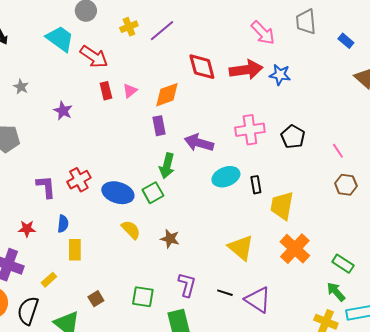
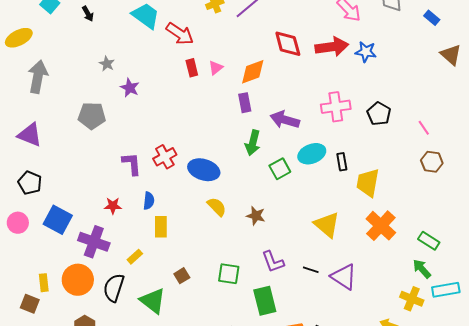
purple star: (63, 111) -> (130, 88), moved
green square: (153, 193) -> (280, 169), moved
purple L-shape: (187, 285) -> (273, 262), turned 145

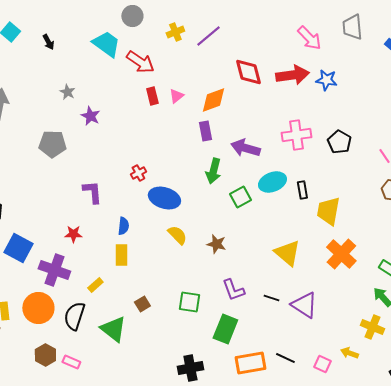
red cross: (165, 157) -> (138, 173), moved, size x0.7
blue semicircle: (149, 201) -> (123, 226), moved
green rectangle: (265, 301) -> (225, 329), turned 36

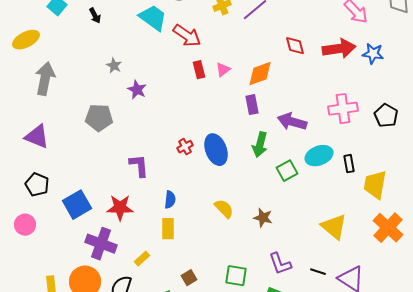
red diamond: (248, 72) -> (295, 46), size x0.7
blue ellipse: (164, 198) -> (216, 150), moved, turned 52
red star: (73, 234) -> (120, 208), size x1.5
blue square: (18, 248) -> (77, 205), moved, turned 32

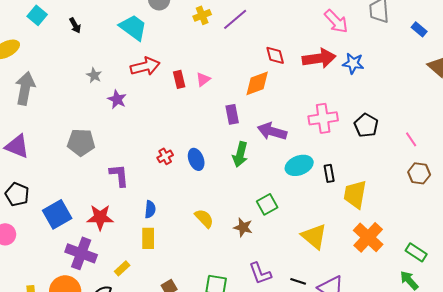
red arrow: (187, 36) -> (145, 66), moved, turned -48
orange diamond: (260, 74) -> (257, 83), moved
gray pentagon: (99, 118) -> (81, 142), moved
blue ellipse: (216, 150) -> (196, 159), size x0.7
green square: (287, 171) -> (267, 204), moved

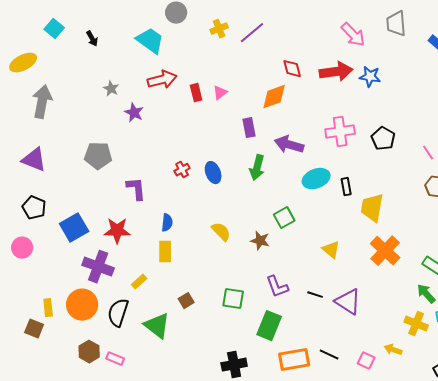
yellow triangle: (314, 236) -> (331, 250), size x0.7

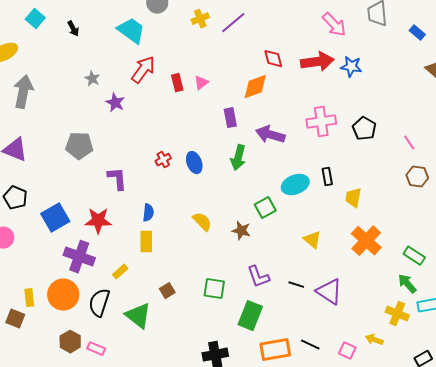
red arrow: (162, 80) -> (143, 70), turned -40
cyan ellipse: (316, 179) -> (295, 185), moved
yellow trapezoid: (372, 208) -> (353, 198), size x0.7

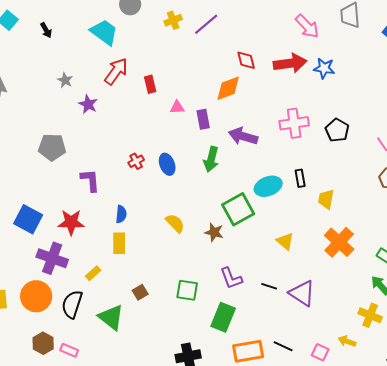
pink triangle: (201, 83) -> (177, 107), moved, turned 35
green square: (265, 208) -> (238, 209), size x1.5
blue square: (55, 218) -> (28, 219), turned -32

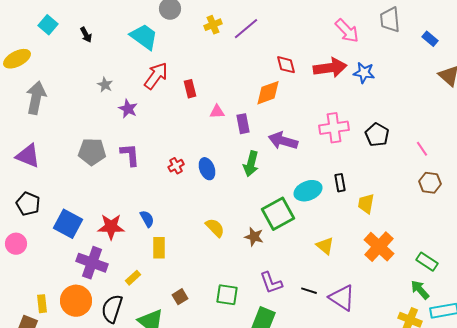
purple L-shape: (90, 180) -> (130, 155), moved
blue semicircle: (121, 214) -> (147, 219), moved, turned -36

